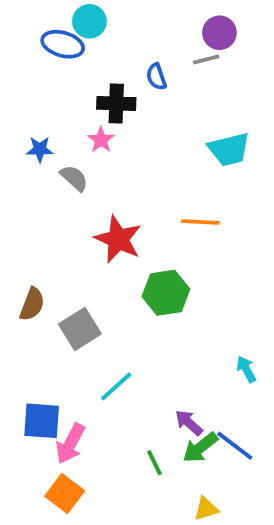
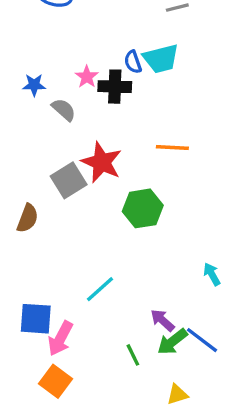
blue semicircle: (156, 77) -> (133, 62), moved
black cross: (116, 103) -> (115, 87), moved
cyan trapezoid: (229, 149) -> (161, 59), moved
gray square: (80, 329) -> (69, 180), moved

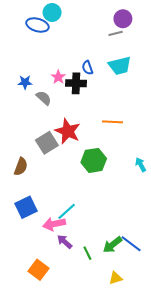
cyan trapezoid: (161, 59) -> (120, 66), moved
cyan arrow: (212, 274) -> (141, 165), moved
blue square: (36, 319) -> (26, 207), moved, turned -30
purple arrow: (162, 320) -> (65, 242), moved
pink arrow: (60, 338) -> (54, 224), moved, turned 50

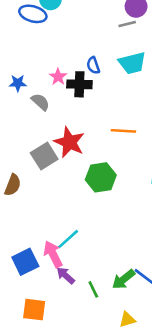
blue square: (26, 207) -> (25, 262), moved
pink arrow: (54, 224) -> (53, 254), turned 75
orange square: (39, 270) -> (34, 310), turned -30

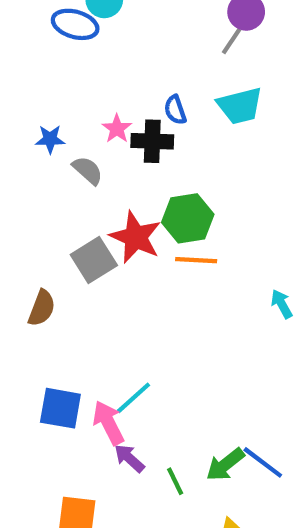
gray line: (127, 24) -> (232, 41), turned -42
orange line: (123, 131) -> (196, 260), moved
green hexagon: (101, 177) -> (188, 218), moved
blue square: (25, 262) -> (60, 408), moved, turned 36

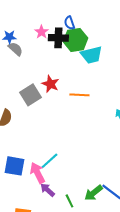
cyan trapezoid: (240, 106) -> (91, 55), moved
gray semicircle: (88, 170) -> (15, 49), moved
green hexagon: (188, 218) -> (75, 40), moved
red star: (136, 237) -> (50, 84), size x0.7

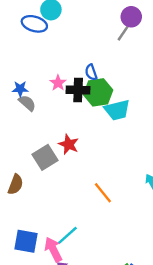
orange line: (79, 95) -> (103, 193), moved, turned 48

